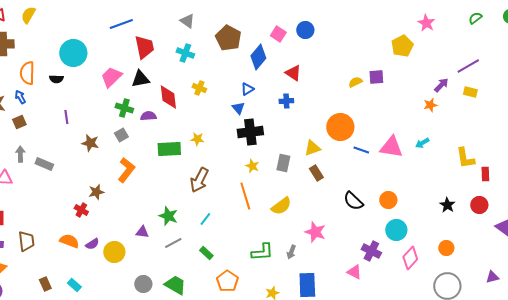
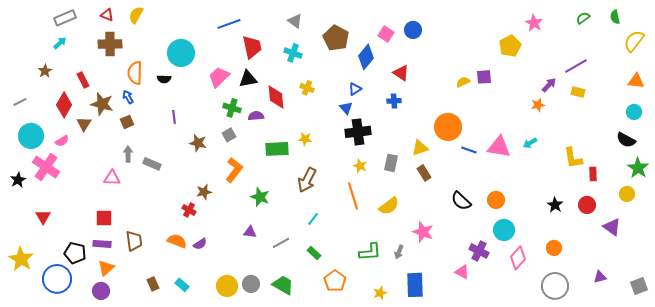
green star: (168, 216) -> (260, 197), moved
yellow circle: (114, 252) -> (227, 286), moved

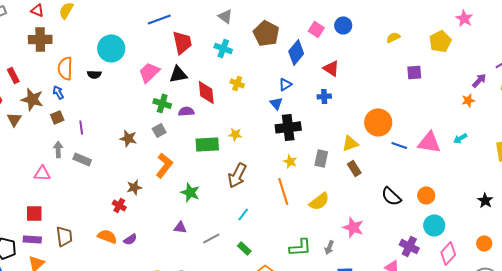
yellow semicircle: (463, 82) -> (393, 37), moved
purple line: (174, 117) -> (81, 127), moved

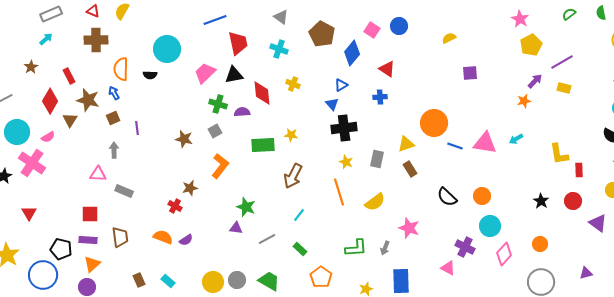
yellow pentagon: (440, 41) -> (531, 45), moved
gray rectangle: (82, 159) -> (124, 191), moved
green star: (190, 192) -> (246, 207), moved

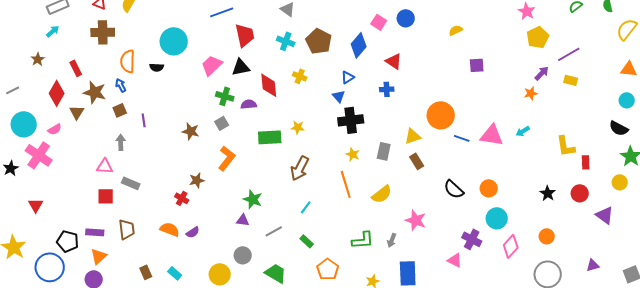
brown pentagon: (322, 34) -> (319, 41), moved
red square: (90, 214) -> (106, 196), moved
gray circle: (237, 280) -> (243, 255), moved

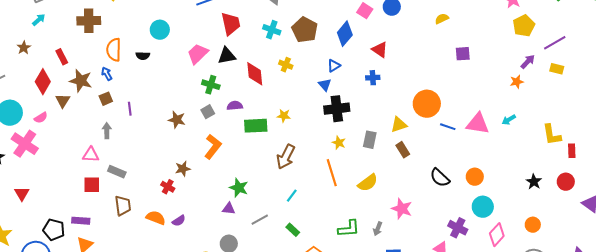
cyan circle: (174, 41) -> (160, 30), size x0.7
purple semicircle: (249, 104) -> (235, 106), moved
brown trapezoid: (127, 229) -> (123, 206), moved

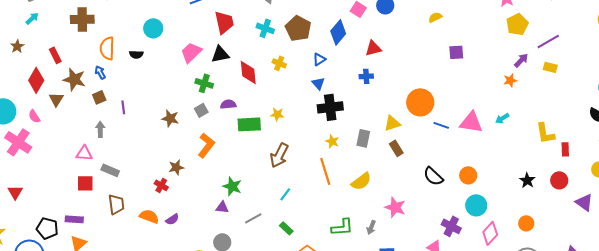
red triangle: (380, 50) -> (373, 48), turned -48
blue triangle: (334, 66) -> (319, 59), moved
pink semicircle: (41, 118) -> (34, 116), turned 88

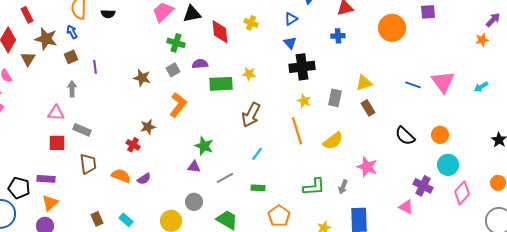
orange circle: (420, 102) -> (392, 28), moved
cyan arrow: (502, 118) -> (481, 87), moved
pink triangle: (471, 122) -> (443, 82), turned 45
green rectangle: (286, 228) -> (258, 188), turned -40

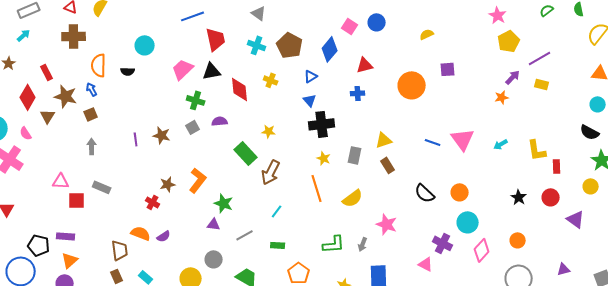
purple line: (95, 67) -> (136, 139), moved
green rectangle: (221, 84) -> (246, 153), moved, turned 50
orange L-shape: (178, 105) -> (198, 180), moved
pink triangle: (56, 113) -> (61, 181), moved
brown trapezoid: (88, 164) -> (120, 250), moved

